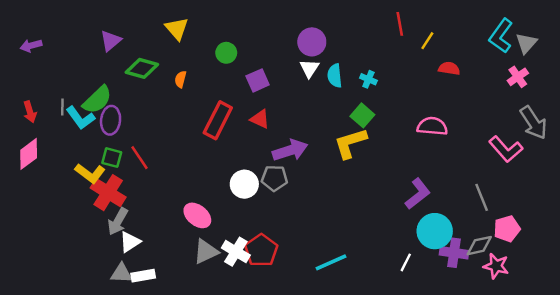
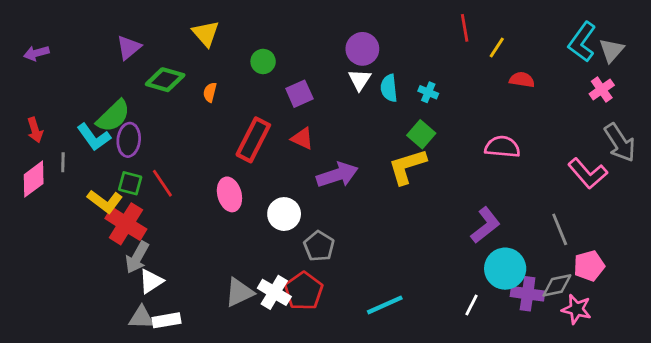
gray line: (62, 107) -> (63, 162), moved
gray pentagon: (274, 178) -> (319, 246), moved, turned 30
pink ellipse: (197, 215) -> (229, 194), moved, turned 36

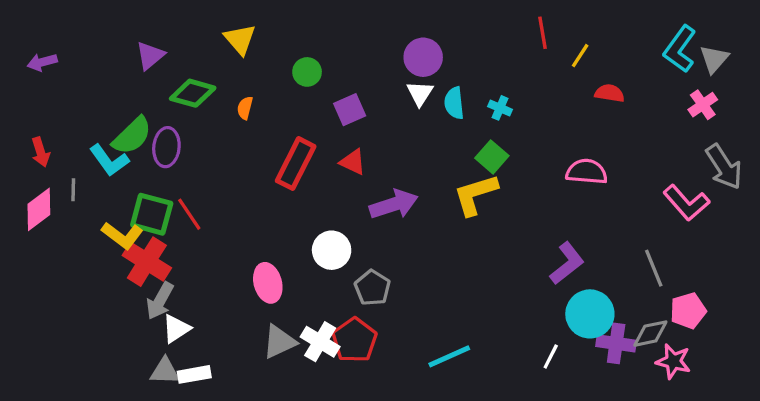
purple ellipse: (129, 140) -> (166, 147), moved
green square: (130, 183) -> (152, 214), size x1.5
pink ellipse: (229, 194) -> (268, 283), moved

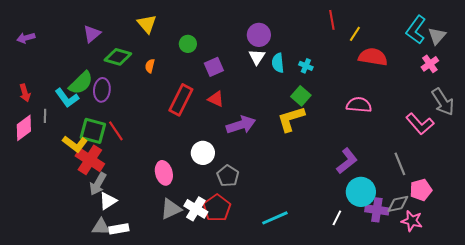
red semicircle: (610, 93) -> (373, 57), size x1.6

